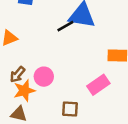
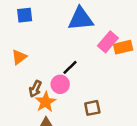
black line: (65, 26) -> (70, 67), moved
pink rectangle: (98, 85) -> (108, 42), moved

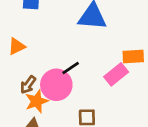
pink rectangle: (108, 42) -> (116, 74), moved
pink circle: (60, 84) -> (56, 85), size x1.5

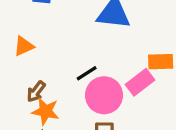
pink circle: (56, 85) -> (104, 95), moved
orange star: (37, 101) -> (46, 111), turned 30

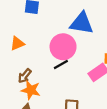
pink circle: (104, 95) -> (63, 47), moved

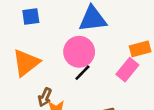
orange triangle: (17, 43) -> (26, 63), size x1.6

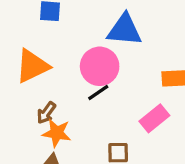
pink rectangle: (127, 70) -> (154, 118), moved

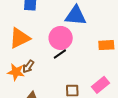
pink rectangle: (154, 118) -> (100, 85), moved
orange star: (57, 133) -> (16, 72), moved

